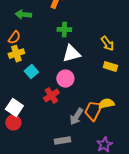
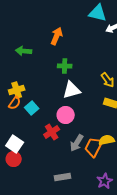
orange semicircle: (14, 38) -> (15, 103), moved
gray arrow: (76, 117) -> (77, 143), moved

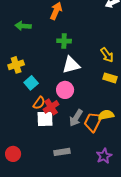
orange semicircle: (15, 103) -> (39, 103), moved
white square: (15, 144) -> (45, 119), moved, turned -36
red circle: (14, 159) -> (13, 154), moved

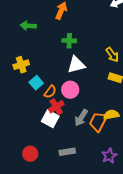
orange semicircle: (39, 103) -> (50, 92), moved
white square: (45, 119) -> (50, 119), turned 30
red circle: (13, 154) -> (30, 154), moved

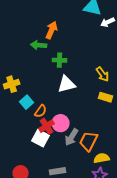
green arrow: (28, 26) -> (39, 45), moved
pink circle: (70, 90) -> (61, 123), moved
yellow semicircle: (111, 115) -> (102, 158), moved

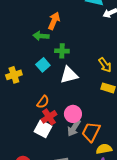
cyan square: (27, 102) -> (43, 65), moved
pink circle: (61, 123) -> (73, 114), moved

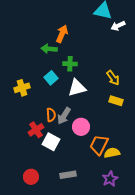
orange semicircle: (43, 102) -> (51, 115), turned -40
red cross: (49, 117) -> (36, 130), moved
gray arrow: (74, 128) -> (64, 116), moved
yellow semicircle: (104, 149) -> (112, 153), moved

